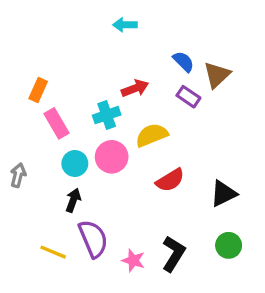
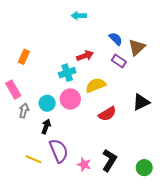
pink rectangle: (56, 123) -> (13, 90), moved
gray arrow: (18, 175) -> (24, 111), moved
black triangle: (224, 194) -> (141, 102), moved
green circle: (229, 245) -> (144, 168), moved

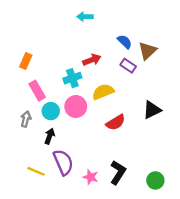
pink rectangle: (13, 90) -> (37, 91), moved

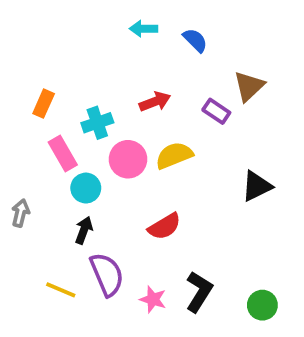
blue semicircle: (125, 42) -> (195, 40), moved
cyan cross: (72, 78) -> (97, 123), moved
pink circle: (76, 107) -> (128, 159), moved
gray arrow: (26, 119) -> (20, 213), moved
red semicircle: (116, 122) -> (164, 226), moved

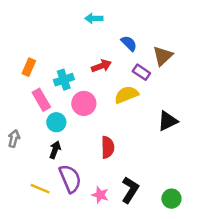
blue semicircle: (195, 40) -> (129, 43), moved
yellow semicircle: (174, 155) -> (126, 95), moved
red semicircle: (164, 226) -> (108, 147), turned -60

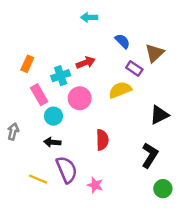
red arrow: (101, 66) -> (86, 63), moved
black arrow: (55, 150) -> (52, 142), turned -105
black L-shape: (130, 190) -> (150, 155), moved

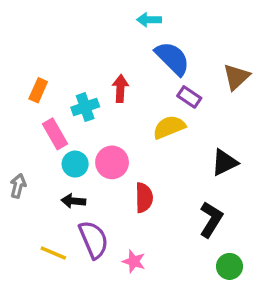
cyan arrow: (89, 17) -> (149, 20), moved
blue semicircle: (122, 41) -> (172, 58), size x1.6
brown triangle: (155, 53) -> (236, 77), moved
red arrow: (86, 63) -> (120, 89), turned -66
pink circle: (80, 98) -> (112, 162), moved

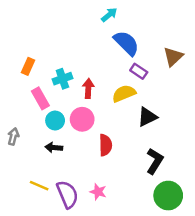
cyan arrow: (149, 20) -> (109, 15), turned 140
red arrow: (120, 89) -> (88, 89), moved
black triangle: (224, 162) -> (147, 117), moved
purple semicircle: (94, 240) -> (67, 194), moved
green circle: (229, 266) -> (168, 196), size x1.5

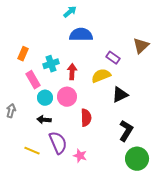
cyan arrow: (109, 15) -> (70, 12), moved
blue semicircle: (126, 43) -> (81, 35), moved, turned -45
purple semicircle: (67, 194) -> (58, 143), moved

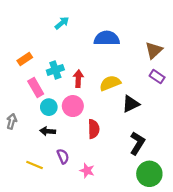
cyan arrow: (70, 12) -> (62, 23), moved
blue semicircle: (81, 35) -> (107, 38), moved
orange rectangle: (23, 54) -> (25, 59), turned 32
purple rectangle: (113, 58) -> (157, 77), moved
purple semicircle: (58, 143) -> (63, 156), size x0.6

